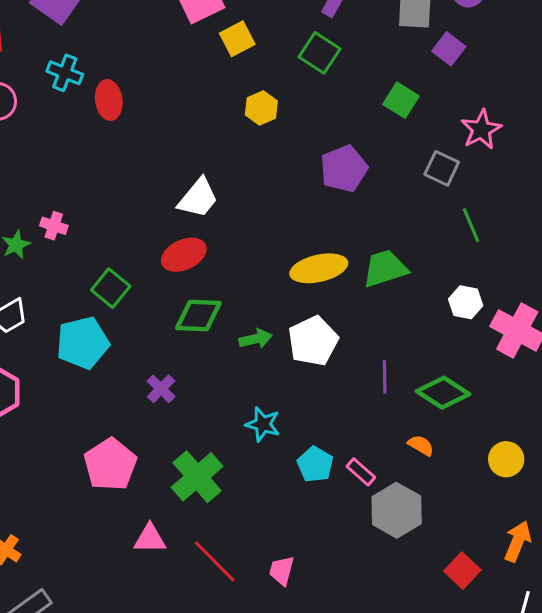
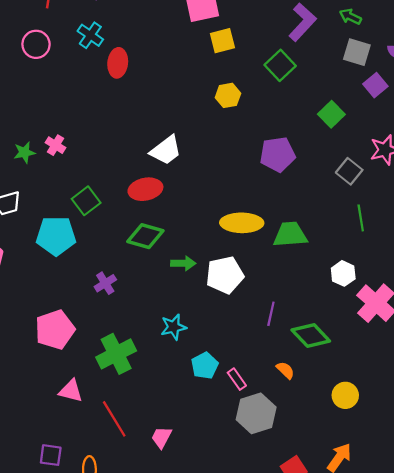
cyan star: (263, 424) -> (173, 327), turned 30

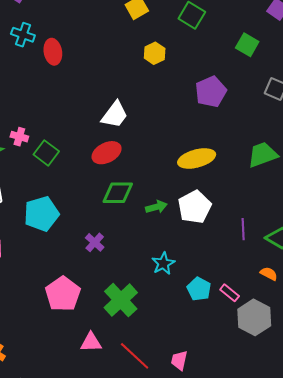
green square: (86, 201) -> (46, 153), moved
green trapezoid: (290, 235) -> (263, 155), moved

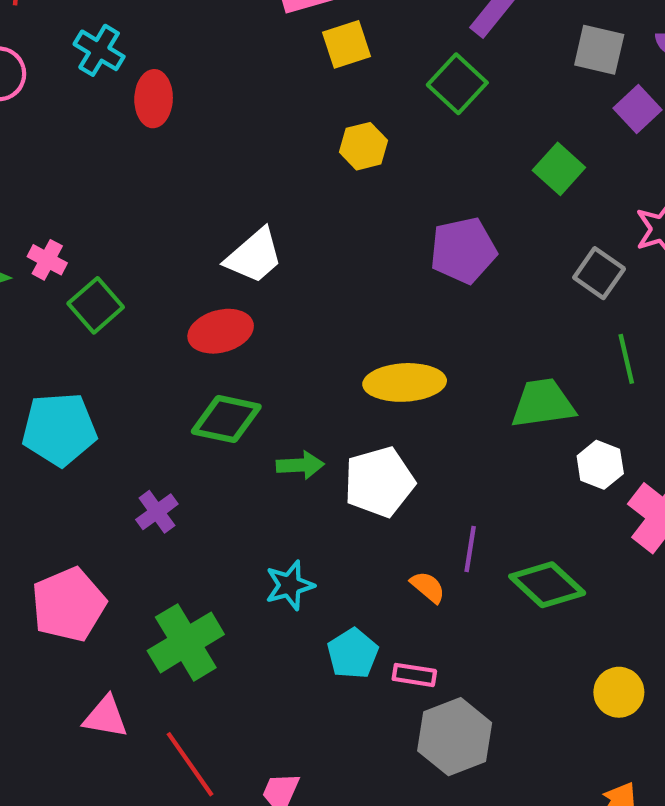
orange semicircle: (269, 274) -> (428, 587), moved
pink rectangle: (230, 293) -> (414, 675), turned -42

